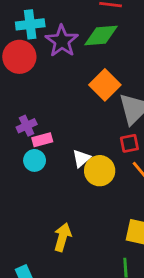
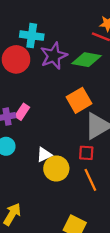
pink rectangle: (42, 140) -> (22, 112), moved, turned -56

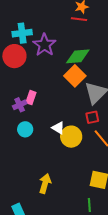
green diamond: (87, 60) -> (78, 56), moved
white triangle: (44, 155) -> (58, 128), turned -48

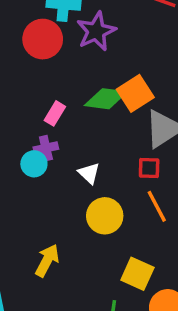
green diamond: (78, 56) -> (106, 99), moved
purple cross: (20, 105) -> (46, 148), moved
yellow circle: (71, 137) -> (105, 216), moved

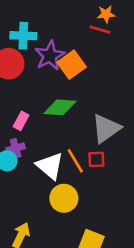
orange square: (135, 93) -> (72, 65), moved
white triangle: (89, 173) -> (50, 166), size x1.6
orange line: (157, 206) -> (75, 161), moved

